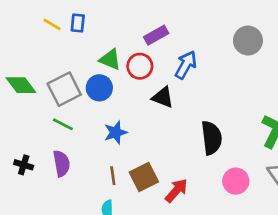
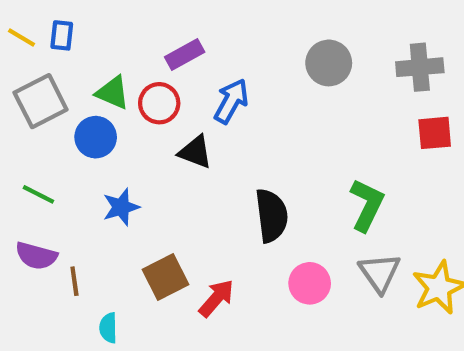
gray square: (64, 89) -> (41, 101), moved
purple semicircle: (61, 163) -> (36, 256), turned 115
brown line: (113, 176) -> (74, 281), moved

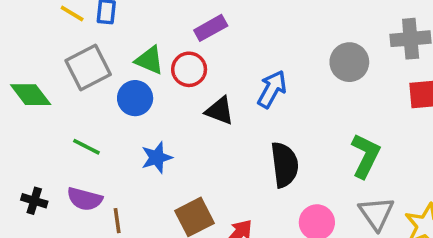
gray circle: (329, 63) -> (349, 62), moved
blue arrow: (231, 101) -> (272, 89), moved

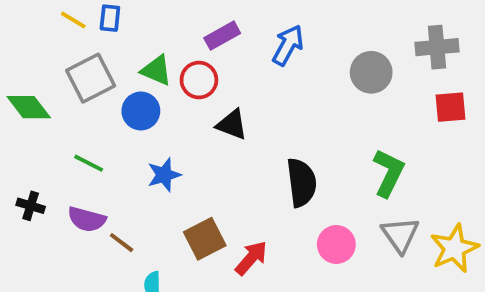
blue arrow: (272, 89) -> (288, 45), moved
black cross: (34, 201) -> (31, 206), moved
brown line: (117, 221) -> (122, 243), turned -45

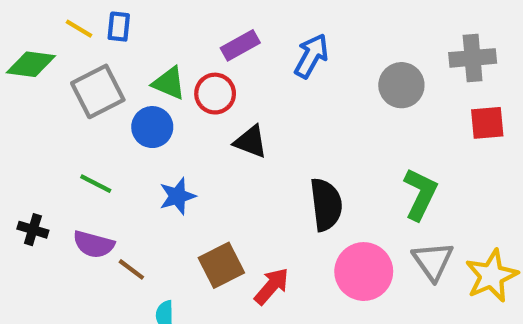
green diamond: (29, 107) -> (31, 64), moved, turned -45
pink circle: (336, 244) -> (364, 272), size x1.4

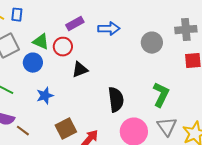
blue arrow: (311, 56) -> (109, 29), turned 60
black triangle: (251, 142) -> (80, 70), turned -42

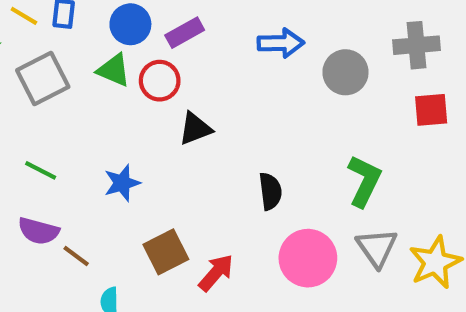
blue arrow: (109, 29) -> (281, 43), moved
blue circle: (33, 63) -> (130, 24), moved
black semicircle: (116, 100) -> (270, 191), size x0.7

